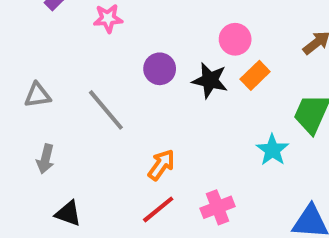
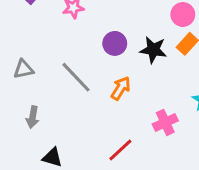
pink circle: (235, 39) -> (183, 14), moved
orange arrow: (161, 165) -> (121, 88), moved
pink cross: (218, 207) -> (165, 122), moved

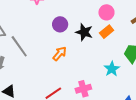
gray line: (76, 77) -> (19, 46), moved
pink cross: (165, 122) -> (83, 89), moved

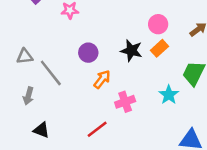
purple circle: (60, 24) -> (88, 53), moved
pink cross: (83, 89) -> (125, 102), moved

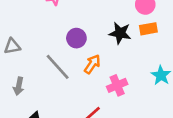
orange rectangle: (159, 48) -> (148, 29), turned 36
gray line: (51, 73) -> (58, 67), moved

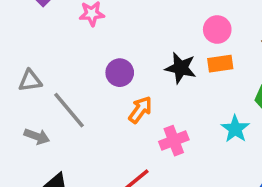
gray line: (58, 67) -> (69, 110), moved
gray arrow: (19, 86) -> (37, 136), turned -84

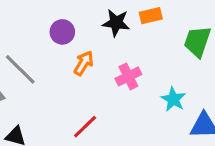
cyan star: (235, 129) -> (173, 99), moved
pink cross: (174, 141) -> (128, 76), moved

